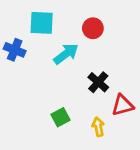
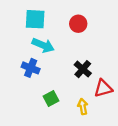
blue cross: (15, 50) -> (31, 68), moved
cyan arrow: (66, 54) -> (43, 45), moved, turned 60

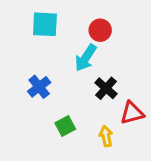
cyan arrow: (43, 45) -> (86, 58), moved, turned 100
blue cross: (31, 68) -> (39, 87), turned 30

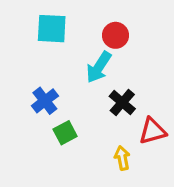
green square: (65, 126) -> (65, 133), moved

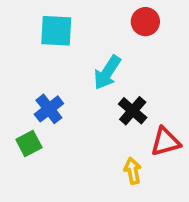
red circle: (115, 35) -> (145, 22), moved
green square: (65, 133) -> (29, 143), moved

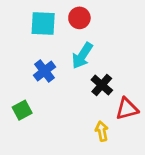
red circle: (145, 22) -> (79, 18), moved
blue cross: (49, 109) -> (44, 71), moved

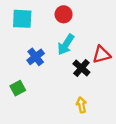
cyan square: (43, 23) -> (22, 19), moved
red triangle: (127, 109) -> (102, 55), moved

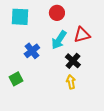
red triangle: (102, 55) -> (82, 35), moved
yellow arrow: (81, 105) -> (71, 82), moved

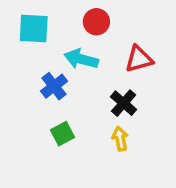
cyan arrow: (59, 40) -> (81, 59), moved, turned 72
green square: (16, 79) -> (63, 134), moved

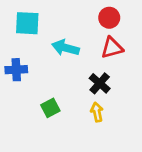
red circle: (96, 22) -> (109, 18), moved
blue cross: (54, 86) -> (16, 70), moved, turned 35

